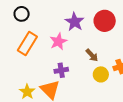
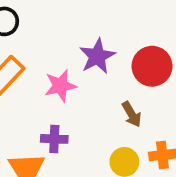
brown arrow: (92, 55) -> (132, 114), moved

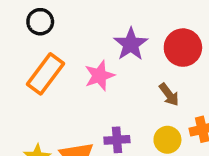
purple cross: (54, 139) -> (117, 140), moved

